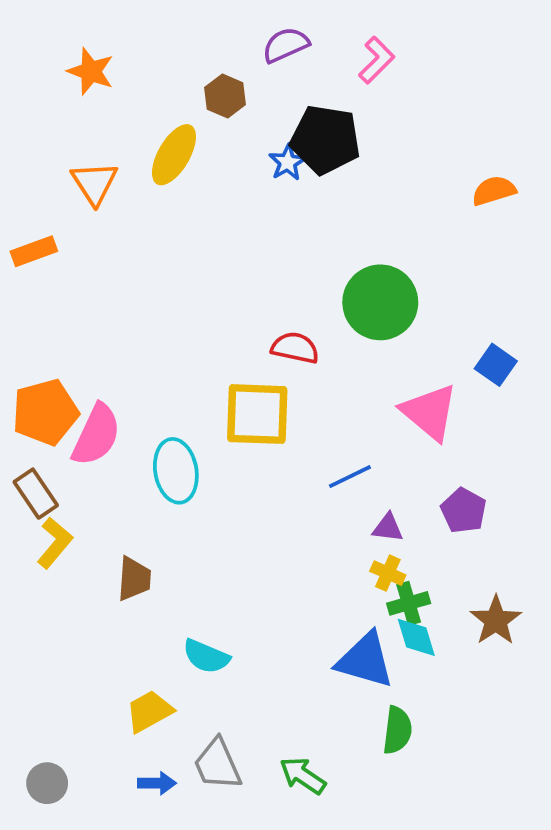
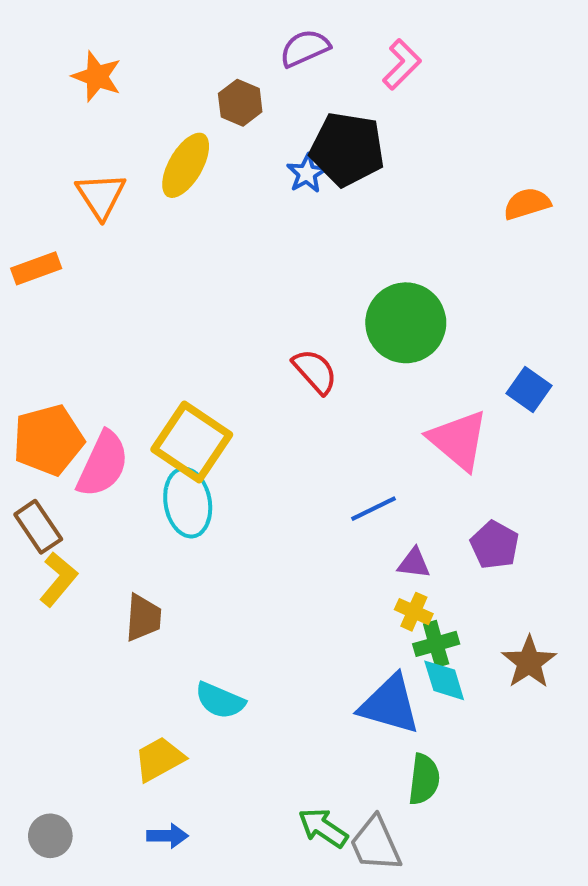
red semicircle: (295, 348) -> (315, 371), turned 36
yellow square: (257, 414) -> (192, 442), moved, turned 32
gray trapezoid: (217, 764) -> (375, 844), moved

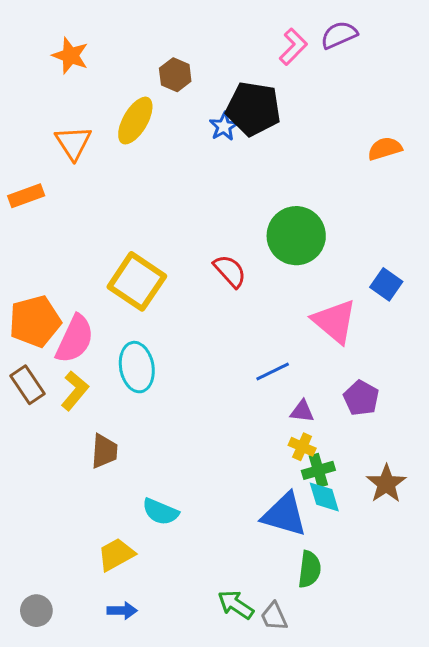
purple semicircle: (305, 48) -> (339, 35), moved
yellow square: (192, 442) -> (137, 281), moved
yellow L-shape: (58, 579) -> (75, 391), moved
gray trapezoid: (375, 844) -> (274, 617), size x0.7

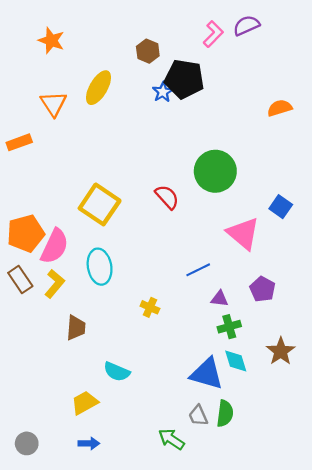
brown hexagon: (175, 75) -> (148, 51), moved
yellow cross: (302, 447) -> (150, 307), moved
green cross: (318, 470) -> (229, 327), moved
gray trapezoid: (274, 617) -> (198, 416), moved

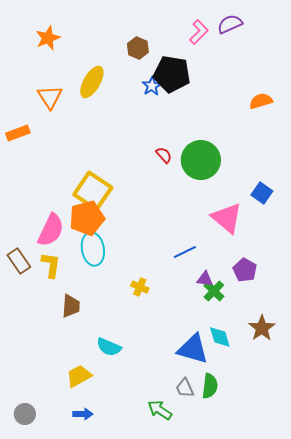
orange star: (51, 40) -> (48, 38), turned 30
red semicircle: (167, 197) -> (164, 155), moved, size x0.7
orange pentagon: (26, 233) -> (87, 218), moved
yellow L-shape: (55, 284) -> (51, 265), turned -32
green cross: (229, 327) -> (214, 291), moved, turned -30

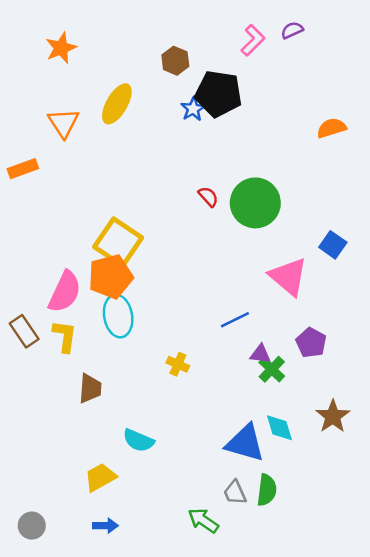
purple semicircle: (230, 24) -> (292, 30), size x0.7

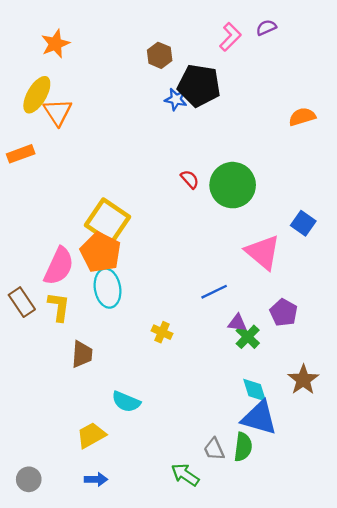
yellow ellipse: (117, 104) -> (37, 95), moved
blue star: (193, 109) -> (176, 99), turned -30
orange pentagon: (111, 277) -> (101, 252), turned -30
blue triangle: (245, 443) -> (259, 418), moved

